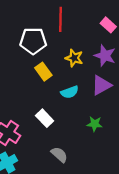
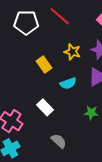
red line: (60, 19) -> (60, 16), turned -50
white pentagon: (33, 41) -> (26, 23), moved

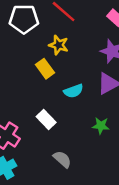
yellow star: (72, 52) -> (59, 45), moved

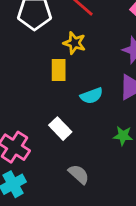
yellow rectangle: (45, 69) -> (59, 70), turned 36

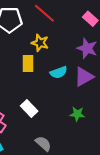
cyan semicircle: (92, 96) -> (59, 72), moved

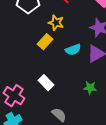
yellow rectangle: (28, 64) -> (45, 42), turned 42

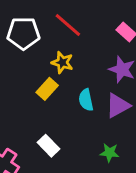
cyan semicircle: (73, 50) -> (86, 100), turned 98

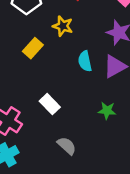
yellow rectangle: (47, 89) -> (33, 48), moved

